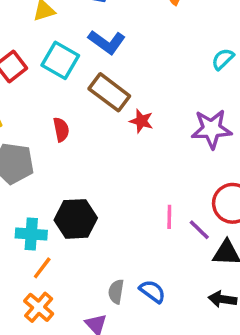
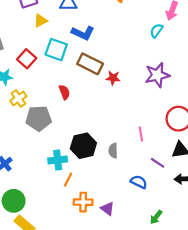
purple line: (199, 230) -> (158, 163), moved
gray semicircle: (116, 292) -> (113, 151), moved
orange cross: (39, 307) -> (83, 202), moved, turned -30

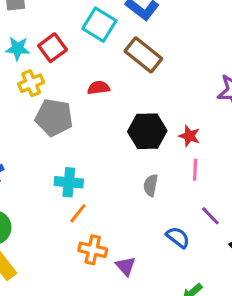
red square: (27, 59) -> (53, 48), moved
red star: (113, 78) -> (189, 136), moved
red semicircle: (64, 92) -> (99, 88), turned -88
black hexagon: (83, 146) -> (147, 131), moved

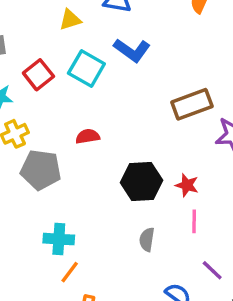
red square: (53, 48) -> (38, 75), moved
brown rectangle: (143, 55) -> (192, 104), moved, turned -57

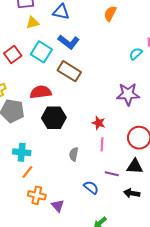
brown rectangle: (192, 104) -> (69, 71), moved, turned 50
red semicircle: (88, 136) -> (41, 92), size x1.5
black hexagon: (142, 181) -> (54, 118), moved
purple line: (212, 270) -> (112, 174), turned -32

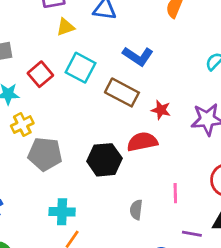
blue L-shape: (69, 42) -> (138, 56), moved
red semicircle: (41, 92) -> (142, 142), moved
red star: (99, 123) -> (161, 110), moved

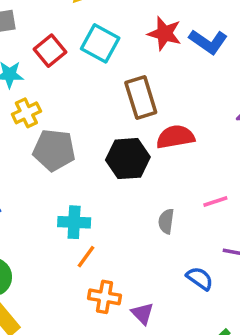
blue L-shape: (138, 56) -> (208, 42), moved
brown rectangle: (122, 92) -> (141, 97), moved, turned 44
red star: (161, 110) -> (165, 33), moved, size x1.4
pink line: (175, 193) -> (215, 202), turned 72

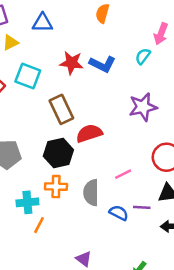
gray semicircle: (166, 221) -> (91, 193), size x1.5
blue semicircle: (200, 278) -> (119, 213), moved
orange cross: (105, 297) -> (56, 187), moved

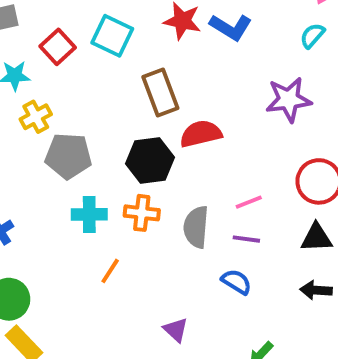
cyan semicircle: (143, 56) -> (312, 36), moved
cyan cross: (27, 202) -> (89, 214), moved
purple line: (142, 207) -> (246, 239), moved
blue semicircle: (119, 213) -> (236, 282), moved

